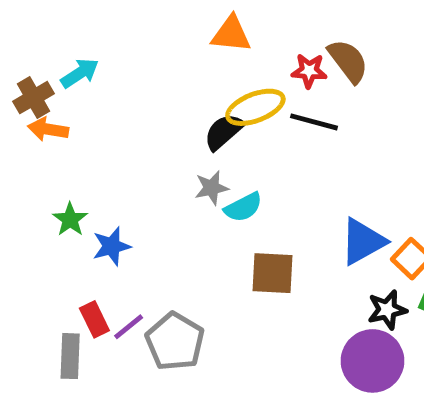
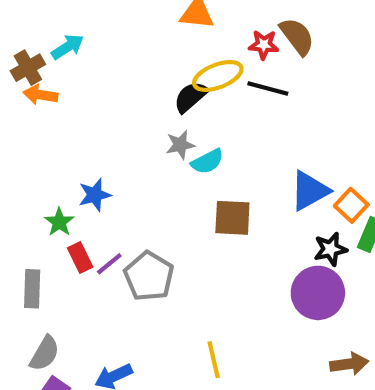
green star: (70, 219) -> (59, 222), moved
gray rectangle: (70, 356) -> (32, 289), moved

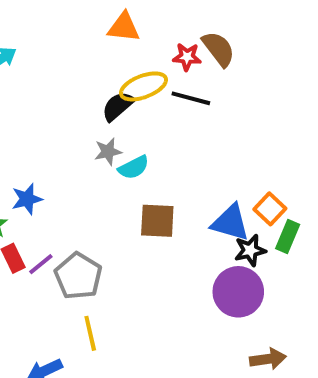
blue triangle: (310, 191) -> (230, 223), moved, turned 45
yellow line: (214, 360) -> (90, 333), moved

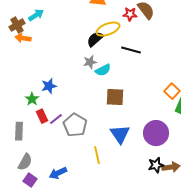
black line: (191, 98) -> (131, 50), moved
blue triangle: (230, 223) -> (120, 134), moved, turned 40
black star: (250, 250) -> (156, 165), moved
yellow line: (90, 333) -> (97, 155), moved

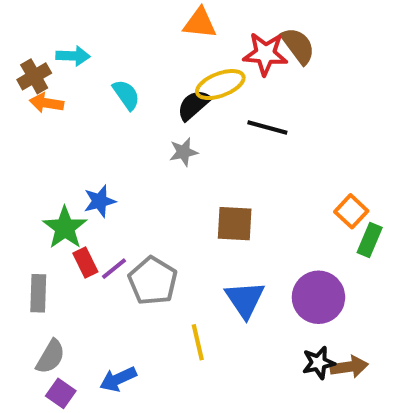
red star: (130, 14) -> (265, 54), size x1.5
cyan arrow: (36, 15) -> (73, 56), turned 35
cyan semicircle: (103, 70) -> (126, 95), moved, turned -98
green star: (32, 99) -> (65, 228), size x1.5

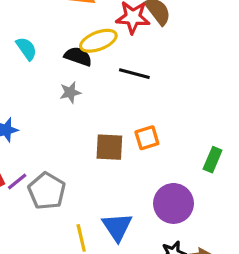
black semicircle: (194, 105) -> (78, 56), turned 60
orange square: (351, 211) -> (147, 138), moved, turned 30
blue triangle: (245, 299) -> (117, 227), moved

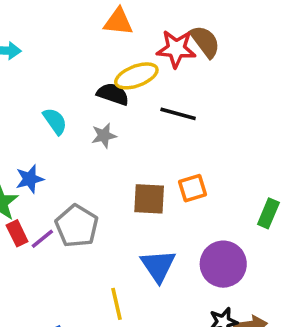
cyan semicircle: (26, 49) -> (55, 121), moved
gray pentagon: (47, 191) -> (77, 226), moved
blue triangle: (117, 227) -> (158, 266), moved

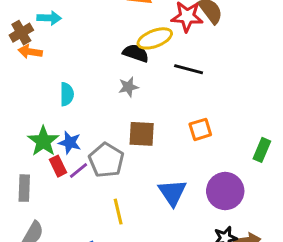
cyan semicircle: (55, 121) -> (67, 94), moved, turned 35
blue star: (30, 179) -> (70, 143), moved, turned 30
brown square: (149, 199) -> (142, 134), moved
yellow line: (117, 304) -> (118, 212), moved

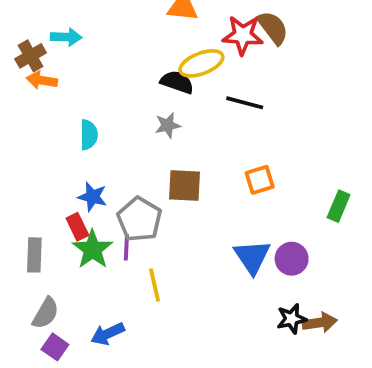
green star: (43, 141) -> (93, 249), moved
purple line: (79, 170) -> (126, 247), moved, turned -48
purple circle: (225, 191) -> (292, 259), size x0.7
blue triangle: (172, 192) -> (252, 257), moved

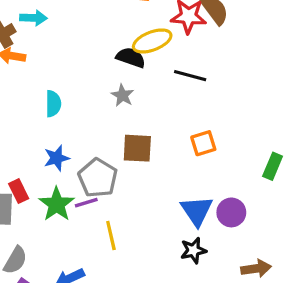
gray star: (168, 125) -> (123, 95), turned -30
blue star: (93, 197) -> (57, 158), turned -30
red rectangle: (77, 227) -> (19, 191), moved
purple line: (126, 247) -> (86, 203), turned 70
black star: (292, 319) -> (193, 250), moved

